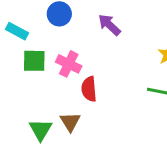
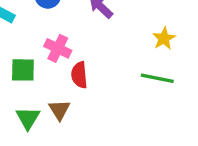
green square: (34, 61) -> (23, 70), moved

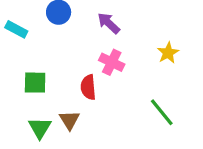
pink cross: (58, 48) -> (112, 62), moved
green line: (157, 78) -> (162, 112), moved, turned 40

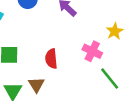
pink cross: (112, 62) -> (92, 51), moved

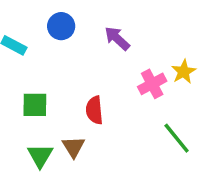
pink cross: (92, 51) -> (152, 84), moved, turned 36

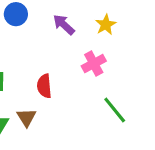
yellow star: (184, 72) -> (106, 25), moved

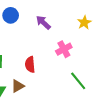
yellow star: (106, 25) -> (84, 23), moved
brown triangle: (26, 117) -> (18, 86), turned 32

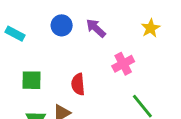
blue circle: (11, 15) -> (62, 25), moved

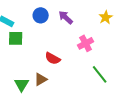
green square: (31, 80) -> (16, 38), moved
red semicircle: (78, 84) -> (53, 58), turned -56

